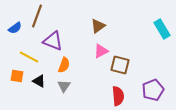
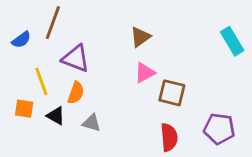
yellow line: (29, 57) -> (41, 81), turned 42
orange semicircle: (64, 65) -> (76, 93), moved
gray triangle: (64, 86) -> (92, 123), turned -48
purple pentagon: (153, 90) -> (219, 129), turned 30

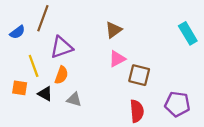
purple triangle: (76, 58) -> (61, 47), turned -40

